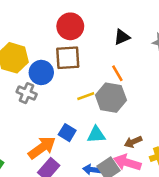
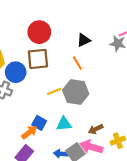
orange line: (117, 73) -> (77, 63), moved
orange arrow: (42, 148) -> (29, 132), moved, size x0.7

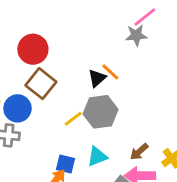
black triangle: (84, 40) -> (97, 78), moved
brown square: (38, 59) -> (41, 84), turned -30
orange line: (77, 63) -> (110, 72), moved

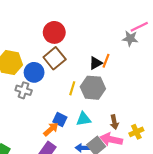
orange line: (110, 72) -> (106, 61), turned 56
yellow line: (73, 119) -> (72, 88), turned -48
brown arrow: (139, 152) -> (114, 122), turned -72

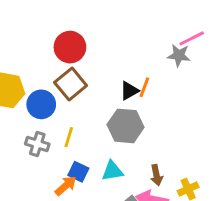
yellow line: (72, 88) -> (69, 137), moved
gray cross: (24, 90) -> (37, 144), moved

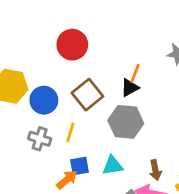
brown square: (71, 84) -> (87, 95), moved
orange line: (144, 87) -> (135, 74), moved
blue square: (78, 172) -> (79, 166), turned -36

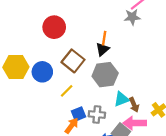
yellow line: (70, 132) -> (67, 91), turned 40
gray cross: (40, 139) -> (97, 114), moved
cyan triangle: (113, 166) -> (121, 99), moved

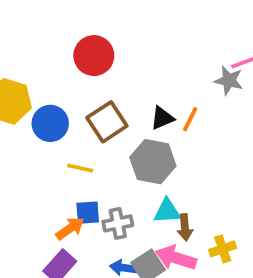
orange line: (104, 38) -> (190, 119), moved
yellow line: (67, 91) -> (80, 168), turned 40
gray cross: (97, 114) -> (118, 223), turned -35

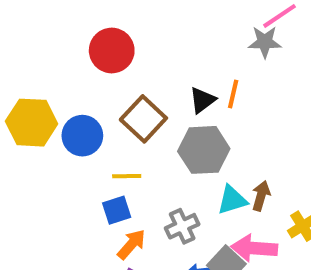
blue square: (88, 213) -> (117, 210), moved
brown arrow: (185, 227) -> (261, 196), moved, turned -145

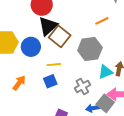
orange line: (233, 94) -> (102, 21), turned 56
black triangle: (202, 100) -> (48, 26), moved, size x1.5
orange arrow: (131, 244) -> (19, 83), moved

